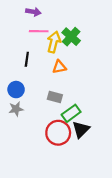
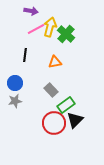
pink line: (39, 31) -> (36, 29), turned -30
yellow arrow: (54, 42) -> (50, 27), moved
gray rectangle: (55, 97) -> (51, 90), turned 32

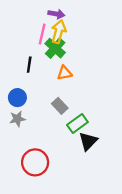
purple arrow: (31, 11) -> (56, 14), moved
pink line: (36, 29) -> (42, 34), turned -48
green cross: (66, 34) -> (55, 48), moved
red circle: (54, 123) -> (35, 162), moved

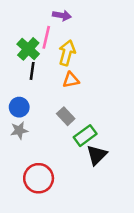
yellow arrow: (59, 32) -> (67, 53), moved
green cross: (55, 48) -> (28, 49), moved

